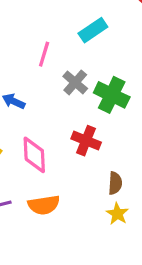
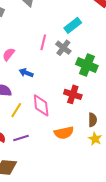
gray cross: (75, 82) -> (63, 48), moved
orange semicircle: (44, 205) -> (64, 133), moved

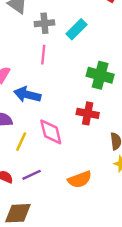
gray cross: (63, 48) -> (44, 23), moved, turned -35
blue arrow: (26, 73) -> (27, 95), size x1.5
orange semicircle: (64, 133) -> (80, 179), moved

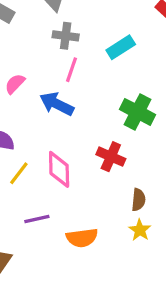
gray cross: (44, 23) -> (66, 36), moved
blue arrow: (27, 95) -> (57, 104), moved
purple line: (32, 175) -> (37, 219), moved

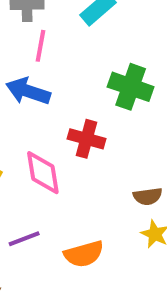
red cross: (111, 157) -> (86, 139), moved
brown semicircle: (139, 200) -> (148, 196), turned 85

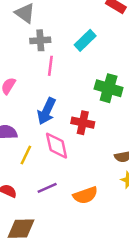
blue arrow: (28, 91) -> (47, 111), moved, turned -80

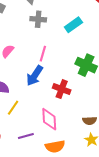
pink line: (50, 66) -> (43, 54), moved
pink diamond: (57, 146) -> (49, 119), moved

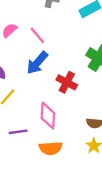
pink line: (43, 54) -> (37, 35), moved, turned -63

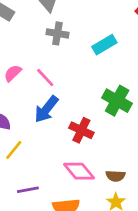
pink diamond: (48, 116) -> (79, 171), moved, turned -40

